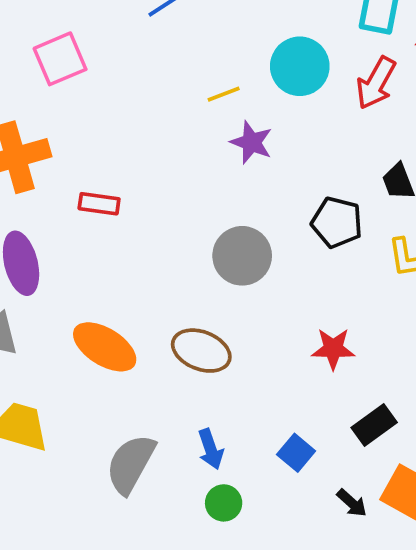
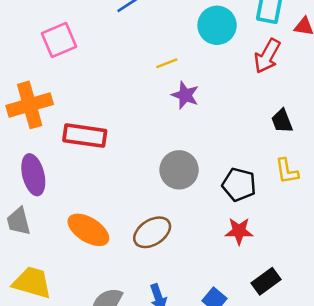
cyan circle: (300, 66) -> (217, 25), moved
red rectangle: (99, 204) -> (85, 136), size x1.6
black pentagon: (337, 222) -> (239, 185), moved
brown ellipse: (201, 351) -> (152, 232), turned -54

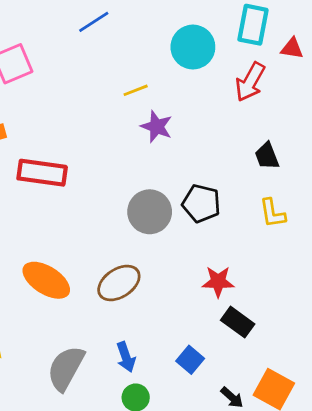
black pentagon: (239, 185) -> (201, 203), moved
black rectangle: (266, 281) -> (238, 322), moved, turned 72

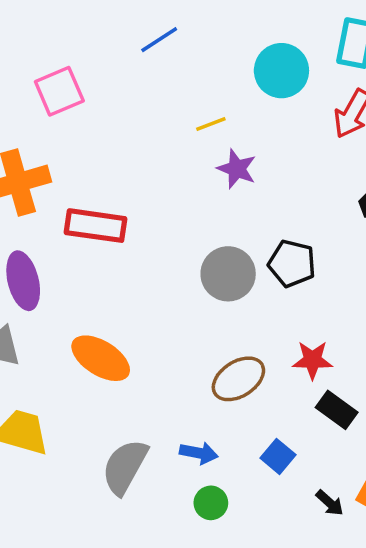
brown ellipse: (119, 283) -> (238, 379), moved
blue arrow: (126, 357) -> (199, 453), turned -60

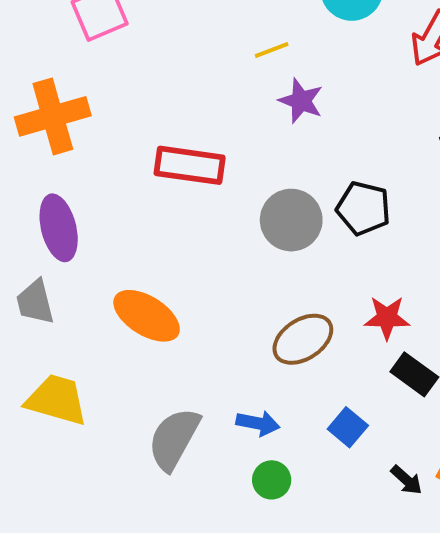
red rectangle: (95, 226) -> (190, 165), moved

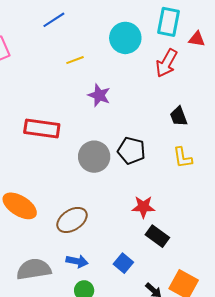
yellow line: (272, 50) -> (75, 60), moved
brown ellipse: (303, 339) -> (72, 220), moved
gray semicircle: (174, 439) -> (34, 269), turned 52

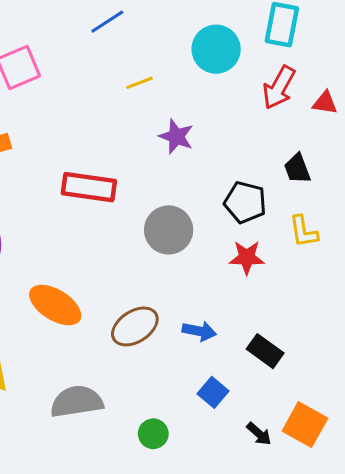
red triangle: (197, 39) -> (325, 103), moved
black pentagon: (131, 151) -> (245, 202), moved
red star: (143, 207) -> (247, 258), moved
blue arrow: (77, 261) -> (199, 331), moved

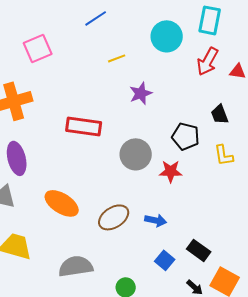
purple star: (176, 136) -> (141, 93), turned 30
red star: (247, 258) -> (171, 171), moved
black rectangle: (265, 351) -> (199, 250), moved

